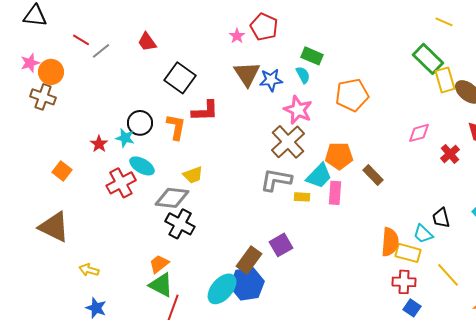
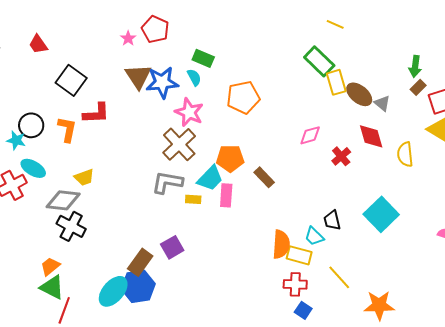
blue star: (271, 80) -> (162, 82), size x1.4

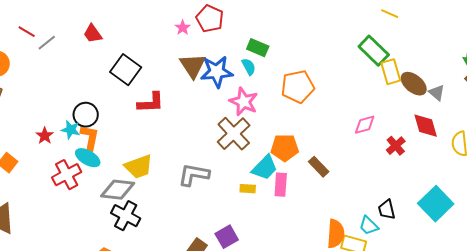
orange L-shape: (67, 129) -> (90, 138), moved
yellow trapezoid: (84, 177) -> (139, 167), size x1.4
gray L-shape: (167, 182) -> (194, 175), moved

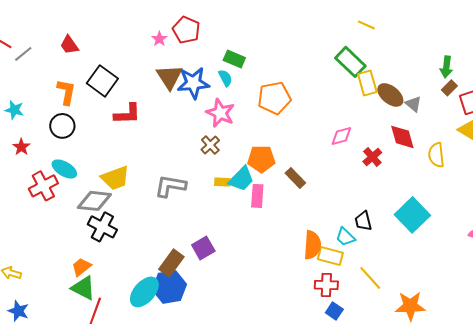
cyan star: (71, 130) -> (14, 110), moved
brown cross: (234, 134) -> (210, 145), size x0.6
orange L-shape: (90, 138) -> (66, 92), moved
yellow rectangle: (248, 189) -> (222, 182), moved

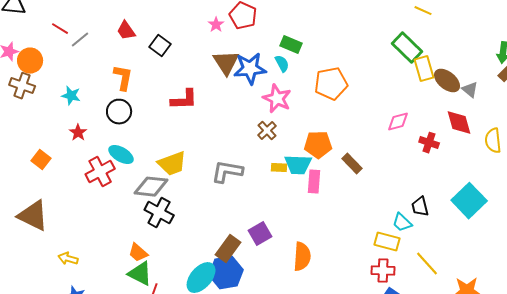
black square: (102, 81) -> (160, 46), moved, size x0.7
red cross: (372, 157) -> (429, 143), turned -30
cyan trapezoid: (241, 179) -> (298, 165), turned 48
orange semicircle: (312, 245) -> (302, 257), moved
orange trapezoid: (81, 267) -> (138, 253), turned -100

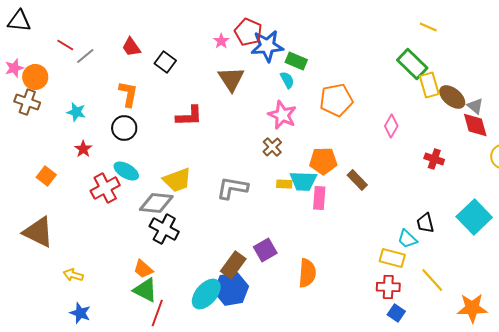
blue star: (250, 69) -> (267, 46), moved
pink diamond: (398, 122) -> (391, 126), moved, turned -45
red diamond: (459, 123) -> (475, 125), moved

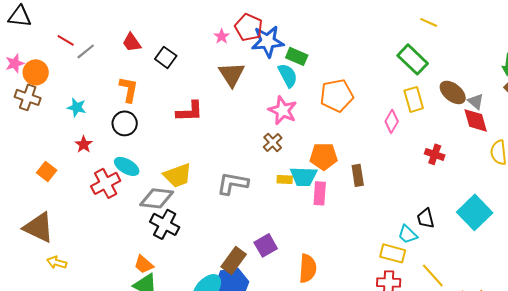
cyan semicircle: (287, 80) -> (288, 75), size x1.4
yellow rectangle: (429, 85) -> (414, 99), moved
brown rectangle: (357, 180) -> (358, 175), turned 35
yellow arrow: (73, 275) -> (57, 262), moved

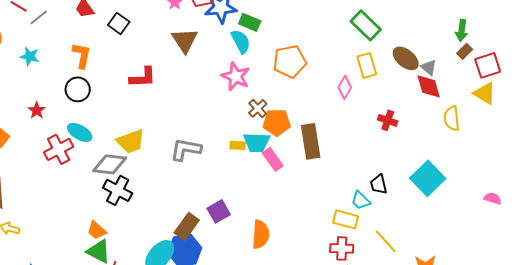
cyan star: (77, 107) -> (30, 56), moved
brown cross: (273, 142) -> (258, 108), moved
brown rectangle: (358, 175) -> (311, 141), size x1.6
pink rectangle: (320, 193) -> (273, 159), turned -40

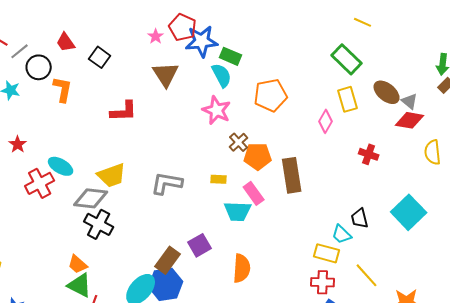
red diamond: (429, 86) -> (410, 120), turned -64
black circle: (78, 89) -> (39, 67), moved
cyan trapezoid: (257, 142) -> (238, 211), moved

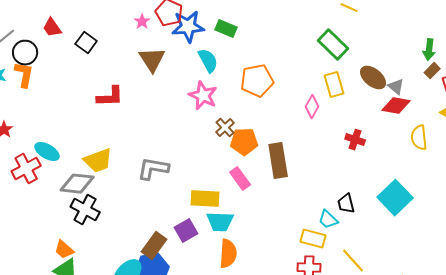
green rectangle: (231, 56) -> (226, 29), moved
orange L-shape: (63, 89) -> (24, 75), moved
yellow rectangle: (219, 179) -> (205, 199), moved, size x1.8
cyan trapezoid: (238, 211) -> (220, 222), moved

